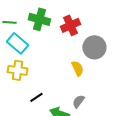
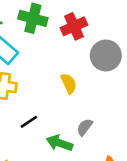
yellow semicircle: (77, 68) -> (69, 83), moved

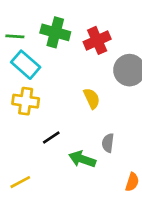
gray semicircle: (85, 127) -> (108, 143), turned -30

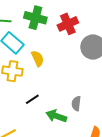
yellow semicircle: (92, 98) -> (38, 58), moved

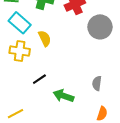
gray semicircle: (76, 103) -> (97, 83), moved

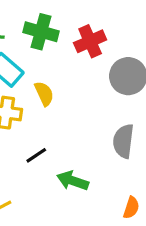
gray semicircle: (97, 83) -> (123, 141), moved, size x1.5

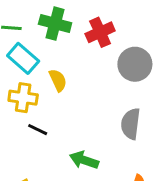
black line: (36, 155) -> (38, 130), moved, turned 60

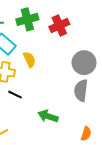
green cross: (55, 24) -> (27, 19), turned -30
gray circle: (135, 64) -> (84, 63), moved

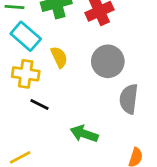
gray circle: (84, 63) -> (108, 61), moved

